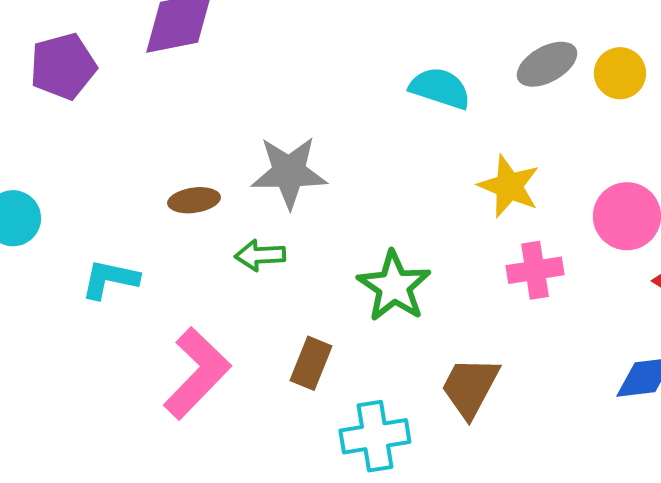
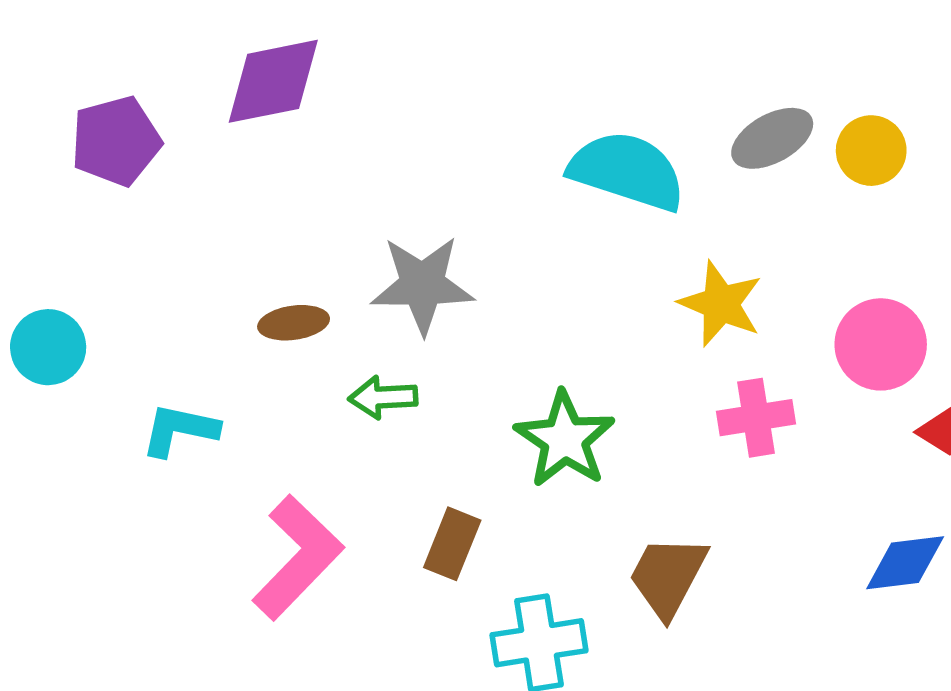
cyan semicircle: (440, 88) -> (627, 171), size x1.4

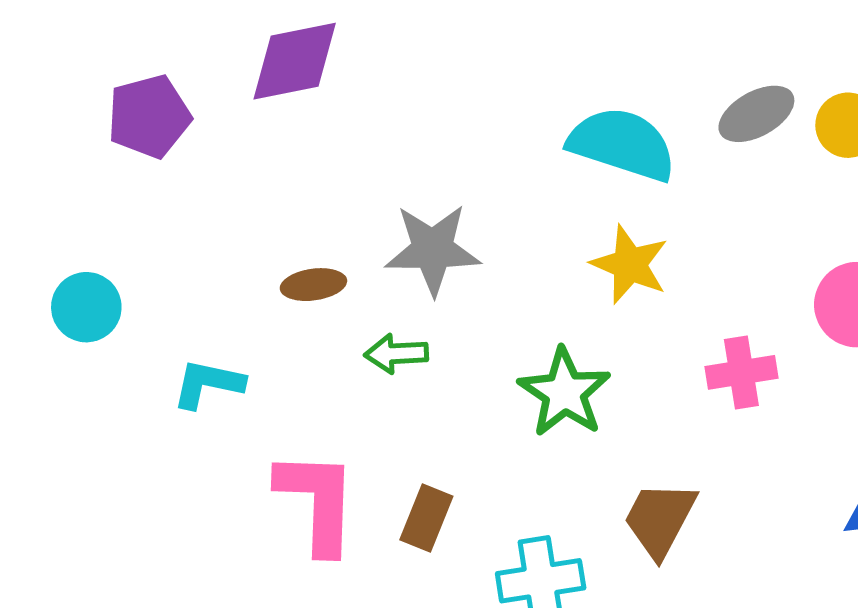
yellow star: (721, 304) -> (630, 264), moved
brown rectangle: (452, 544) -> (426, 518), moved
pink L-shape: (298, 557) -> (317, 502), turned -42

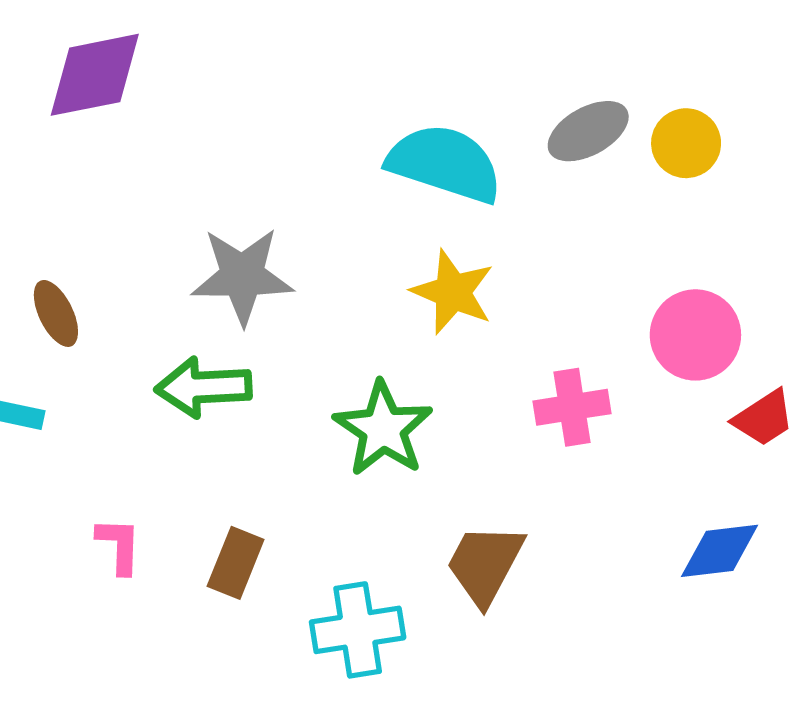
brown ellipse: (313, 285) -> (56, 313), moved, turned 72
green arrow: (396, 354) -> (203, 387), size x1.4
pink L-shape: (317, 502) -> (119, 545), size x0.5

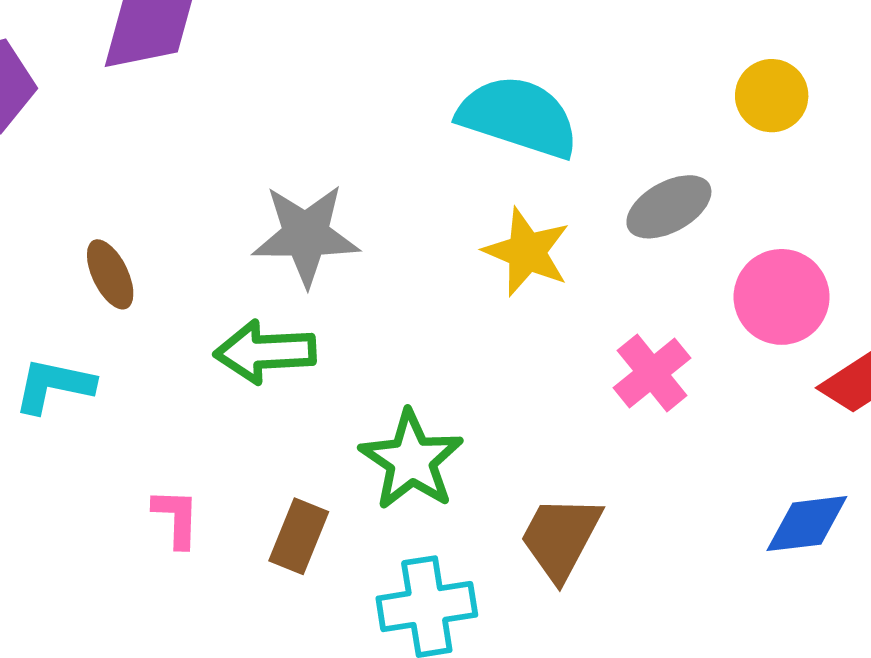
gray ellipse: (588, 131) -> (669, 207), moved
pink cross: (572, 407) -> (652, 373), turned -30
green star: (383, 429) -> (411, 460), moved

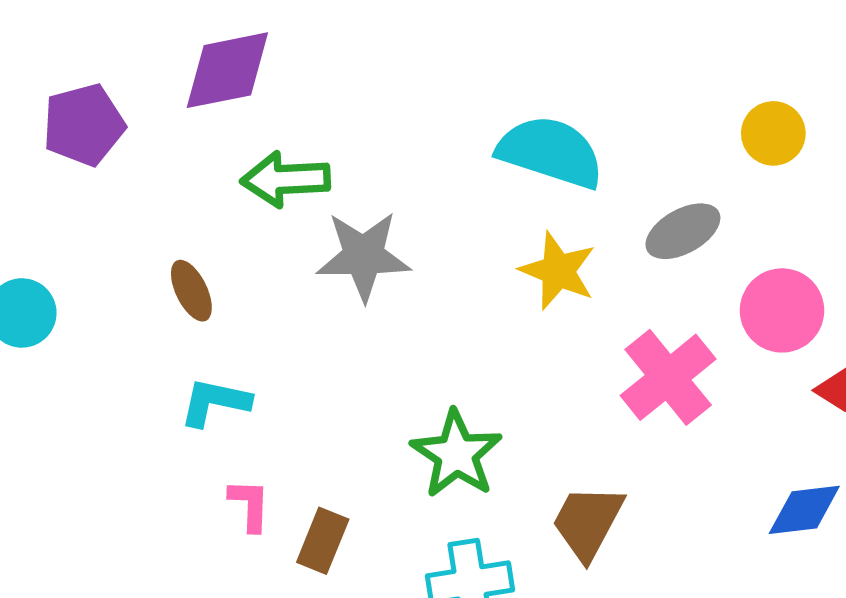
green arrow: (265, 352) -> (285, 179), moved
pink cross: (652, 373) -> (668, 377), size x1.4
cyan L-shape: (54, 386) -> (215, 402), moved
brown rectangle: (299, 536) -> (323, 541), moved

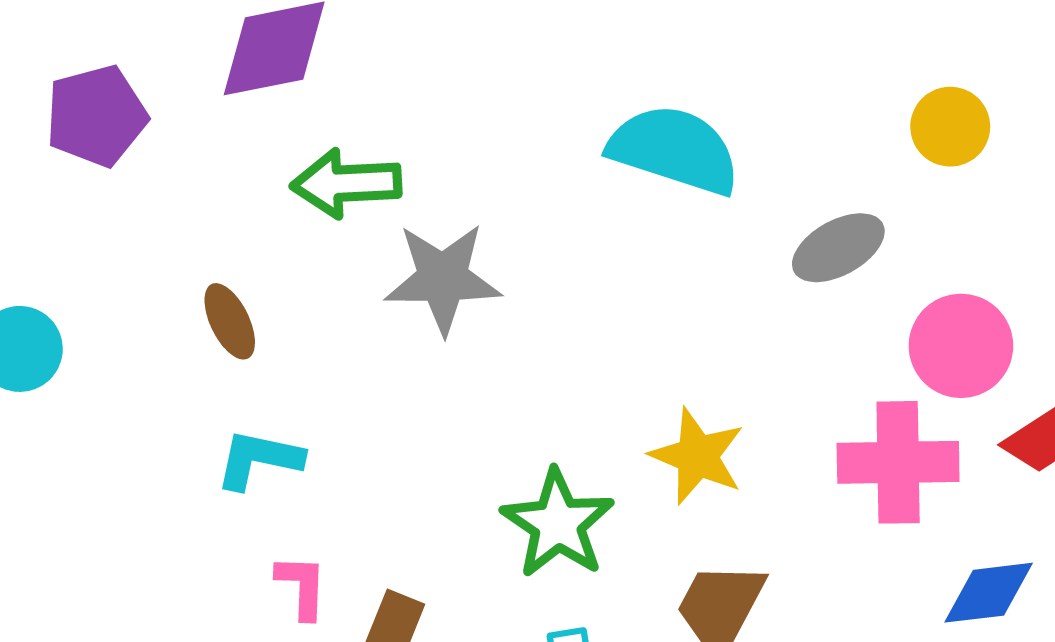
yellow star: (558, 271) -> (697, 456), moved
pink cross: (668, 377) -> (898, 462), moved, turned 38

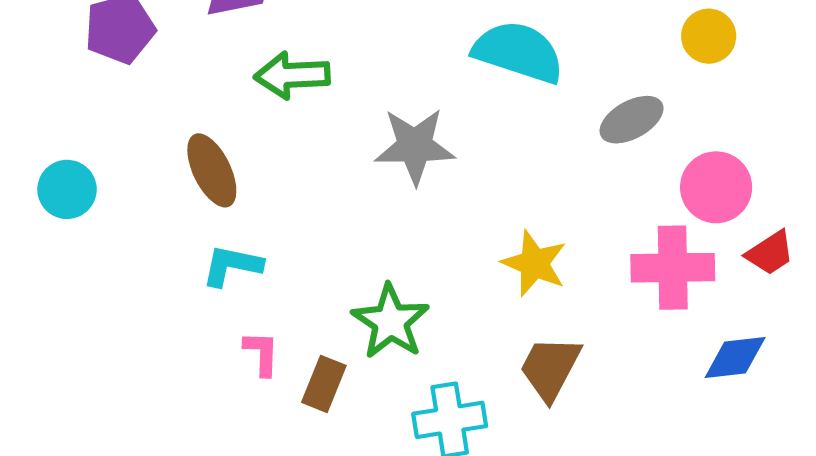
gray star: (443, 278) -> (415, 146), moved
brown ellipse: (230, 321) -> (212, 170), size x1.4
green star: (558, 524) -> (390, 322), moved

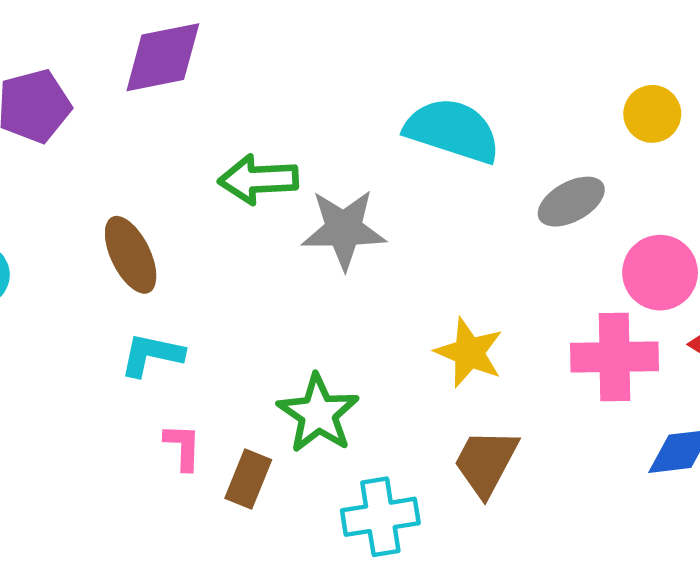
green arrow: (292, 75) -> (258, 179), moved

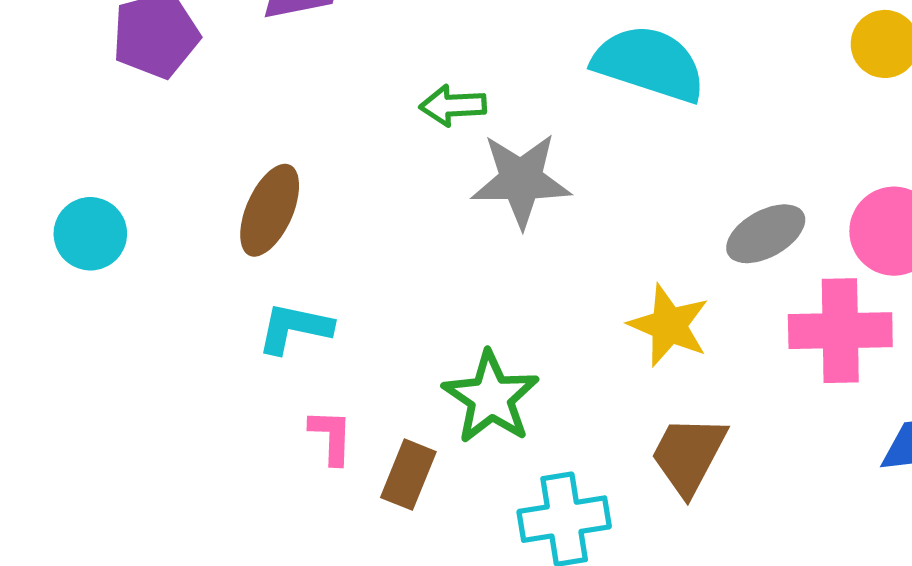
green arrow: (258, 179) -> (453, 105), moved, size x0.7
gray ellipse: (571, 202) -> (766, 234), moved
brown ellipse: (131, 255) -> (270, 210), turned 50

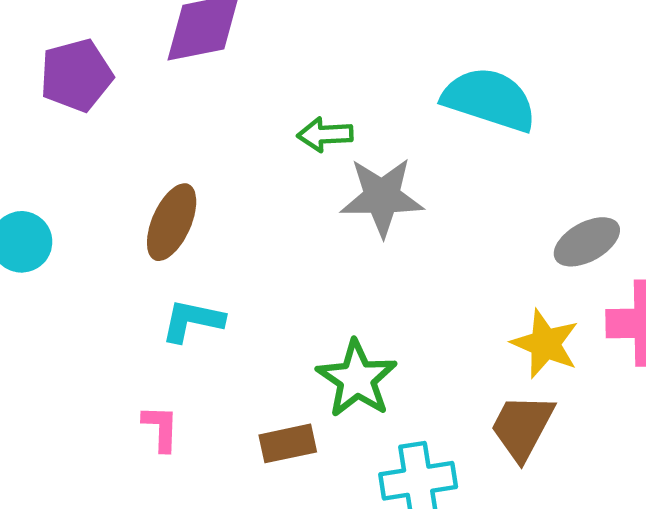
yellow star: (669, 325) -> (545, 344), moved
pink L-shape: (331, 437) -> (161, 428), moved
brown rectangle: (408, 475) -> (288, 443), turned 56

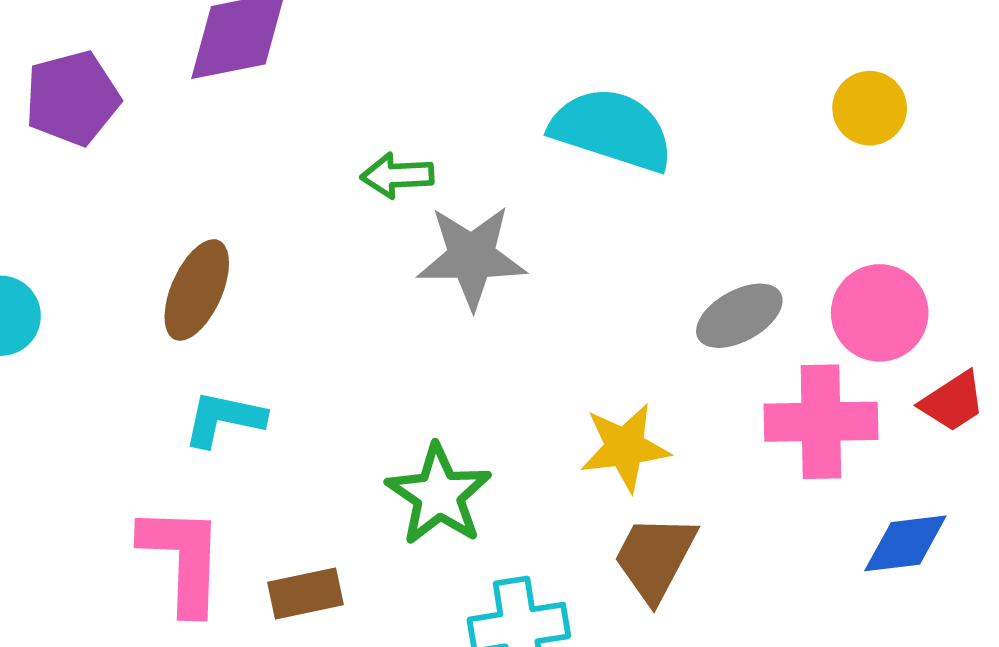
yellow star: (545, 344) -> (625, 447), moved, turned -30
pink L-shape: (161, 428) -> (182, 559), size x1.8
brown rectangle: (288, 443) -> (306, 593), moved

